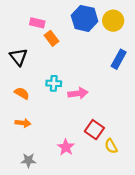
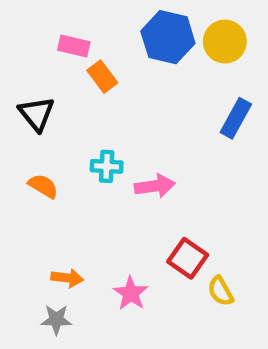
orange arrow: (23, 123) -> (67, 278), moved

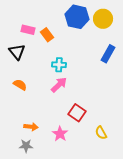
pink rectangle: (74, 46) -> (28, 30), moved
cyan cross: (107, 166) -> (59, 65), moved
pink arrow: (155, 186) -> (59, 85), moved, turned -36
red square: (188, 258) -> (77, 113), moved

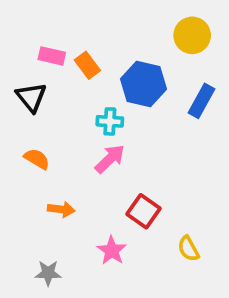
blue hexagon: (77, 17) -> (144, 84), moved
orange arrow: (31, 127) -> (61, 209), moved

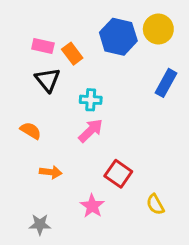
blue hexagon: (144, 84) -> (118, 37), moved
black triangle: (31, 97) -> (48, 80), moved

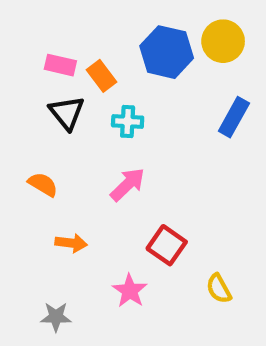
cyan cross: (91, 100) -> (128, 121), moved

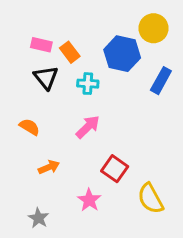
blue hexagon: (167, 52) -> (122, 54), moved
orange arrow: (71, 243) -> (49, 167), turned -30
yellow semicircle: (219, 289) -> (151, 199), size x1.5
gray star: (56, 317) -> (38, 218), turned 30

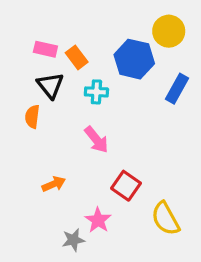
orange semicircle: (29, 127) -> (32, 117), moved, turned -114
pink arrow: (88, 127) -> (96, 140), turned 95
gray star: (38, 218) -> (73, 240), moved, turned 30

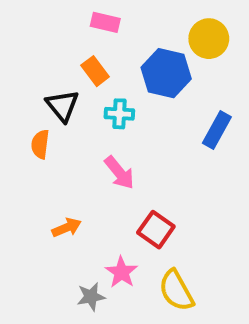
pink rectangle: (45, 49) -> (105, 22), moved
blue rectangle: (177, 89) -> (217, 130), moved
yellow semicircle: (165, 219) -> (176, 291), moved

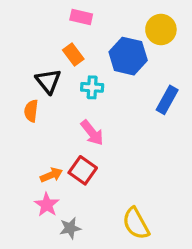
red square: (156, 230) -> (83, 170), moved
pink star: (121, 272) -> (47, 205), moved

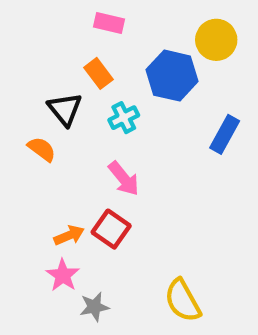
cyan cross: (92, 87) -> (124, 118), turned -30
orange semicircle: (31, 111) -> (42, 149), turned 120

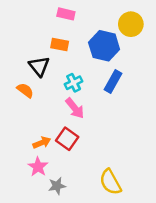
orange rectangle: (99, 73) -> (60, 45), turned -42
cyan cross: (124, 118) -> (74, 83), moved
blue rectangle: (225, 134) -> (113, 81), moved

